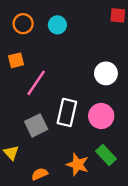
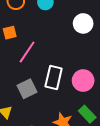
white circle: (106, 73) -> (83, 23), moved

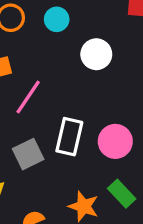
white circle: (83, 23) -> (96, 54), moved

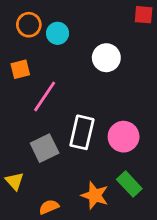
cyan circle: (57, 19) -> (58, 33), moved

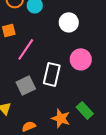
pink circle: (124, 137) -> (81, 59), moved

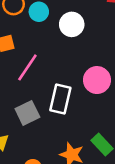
white circle: (69, 22) -> (72, 24), moved

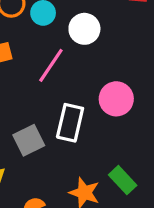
pink line: (27, 67) -> (51, 65), moved

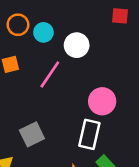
white rectangle: (70, 123) -> (89, 134), moved

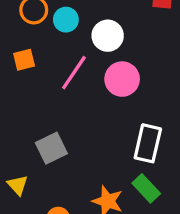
pink circle: (102, 101) -> (122, 79), moved
white rectangle: (89, 134) -> (148, 143), moved

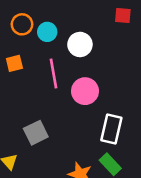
pink line: (74, 73) -> (53, 73), turned -44
pink circle: (122, 79) -> (85, 91), moved

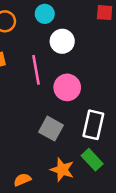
cyan circle: (47, 32) -> (45, 14), moved
gray square: (36, 133) -> (51, 129), moved, turned -35

